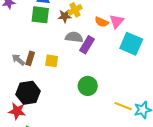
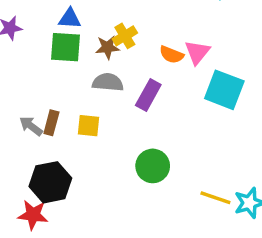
gray semicircle: (74, 37) -> (108, 82), moved

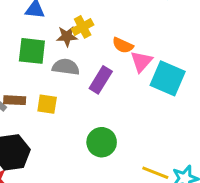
green square: (66, 47) -> (32, 51), moved
pink triangle: (197, 52) -> (141, 62), moved
brown rectangle: (51, 123) -> (15, 100), turned 75

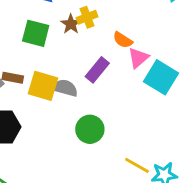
brown star: (67, 36) -> (71, 24), turned 30
gray semicircle: (66, 67) -> (65, 88), moved
yellow square: (47, 104) -> (43, 86), size x1.5

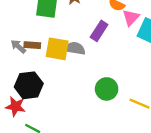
green circle: (90, 129) -> (107, 89), moved

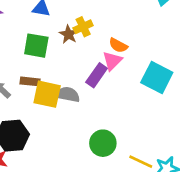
pink triangle: (131, 18) -> (112, 61), moved
brown rectangle: (32, 45) -> (30, 81), moved

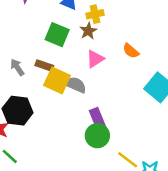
yellow cross: (83, 27) -> (95, 14), moved
pink triangle: (112, 61) -> (95, 59), moved
purple rectangle: (97, 75) -> (98, 119), moved, turned -70

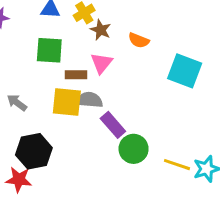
brown star: (88, 31) -> (101, 30), moved
brown rectangle: (44, 65) -> (76, 75), moved
purple rectangle: (98, 119) -> (113, 125), moved

